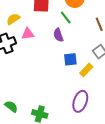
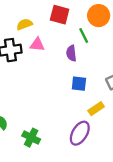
yellow rectangle: (86, 70) -> (96, 109), moved

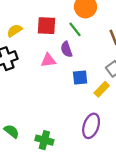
red square: (60, 15) -> (46, 26), moved
pink triangle: (37, 45) -> (48, 60), moved
yellow rectangle: (96, 109) -> (102, 89), moved

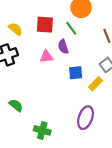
yellow semicircle: (15, 31) -> (15, 29), turned 72
green semicircle: (12, 131) -> (16, 105), moved

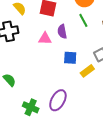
green line: (71, 28) -> (83, 20), moved
purple ellipse: (86, 118) -> (58, 100), moved

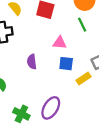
purple semicircle: (62, 31) -> (32, 62), moved
pink triangle: (45, 39) -> (60, 43), moved

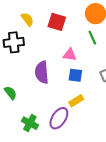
purple semicircle: (32, 62) -> (42, 72), size x1.5
yellow rectangle: (84, 78) -> (76, 101), moved

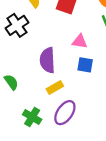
black cross: (14, 42) -> (17, 25), turned -30
yellow rectangle: (76, 101) -> (55, 87), moved

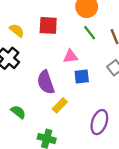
purple ellipse: (65, 113) -> (99, 122), moved

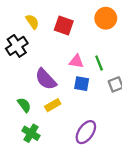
green line: (90, 33) -> (99, 63), moved
purple semicircle: (46, 82) -> (46, 79), turned -40
green semicircle: (18, 112) -> (24, 105), moved

